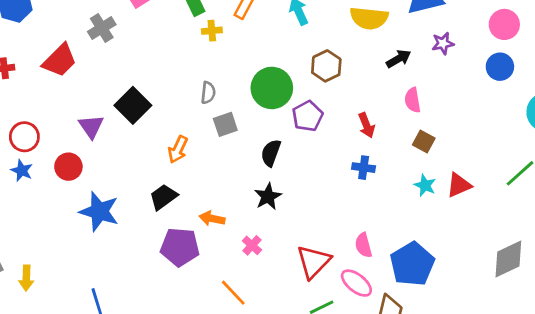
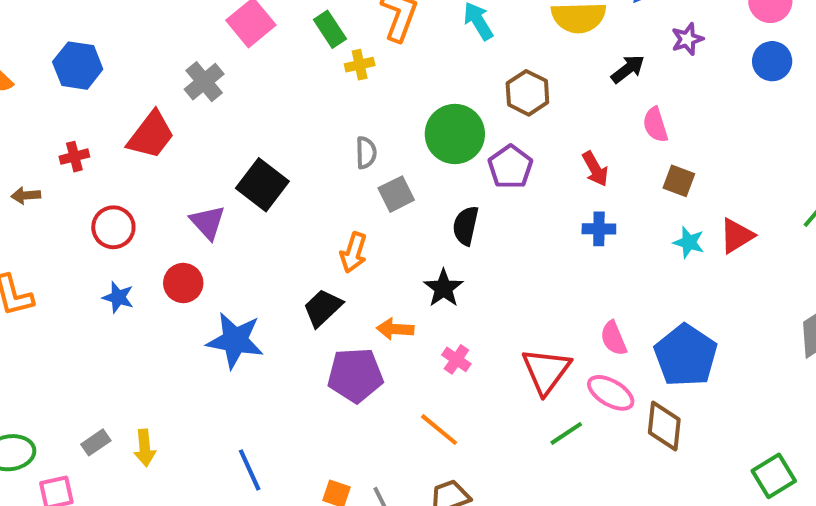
red circle: (24, 137) -> (113, 227), moved
orange arrow: (178, 149) -> (353, 253), moved
black star: (268, 197) -> (444, 288), moved

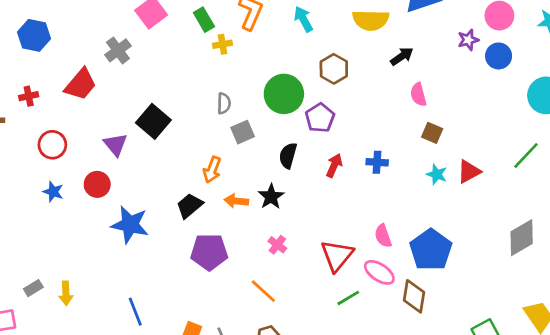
purple star: (687, 39) -> (468, 40), moved
red arrow: (595, 169) -> (334, 166), moved, turned -130
orange arrow: (395, 329) -> (236, 201), moved

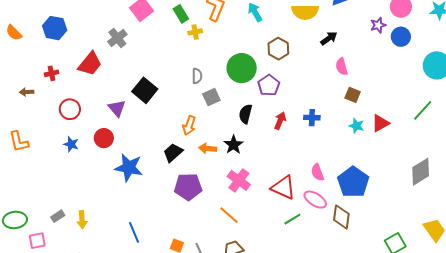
pink cross: (277, 245) -> (239, 180), size x1.6
red triangle: (337, 255) -> (283, 188), turned -44

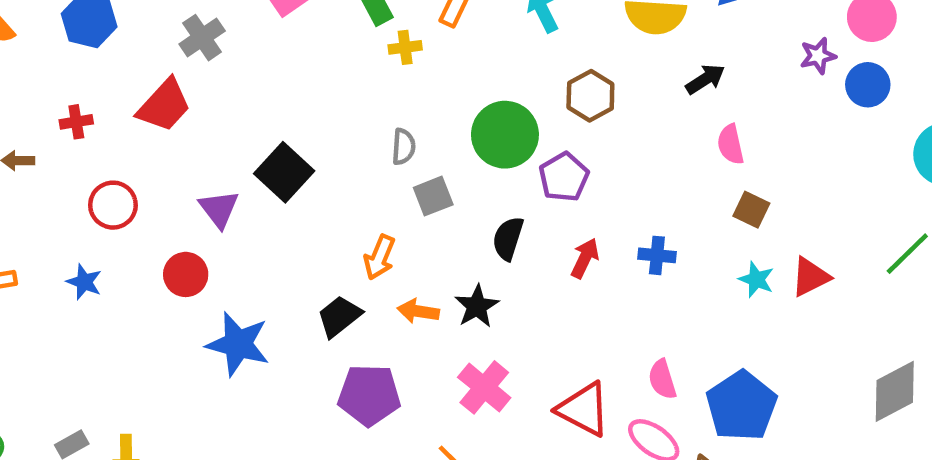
gray cross: (117, 38) -> (202, 38), moved
blue star: (71, 144) -> (84, 282), moved

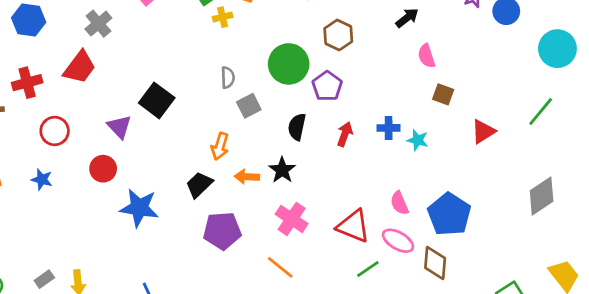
red cross: (76, 122) -> (27, 83), size x1.5
cyan star: (756, 280) -> (418, 140), moved

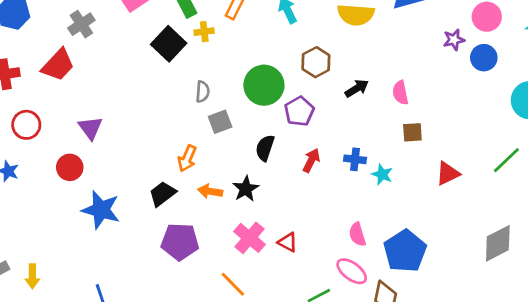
black arrow: (407, 18) -> (357, 88), moved
brown square: (443, 94) -> (412, 132), turned -30
black square: (157, 100) -> (169, 44), moved
red triangle: (353, 226) -> (288, 242), moved, size x0.6

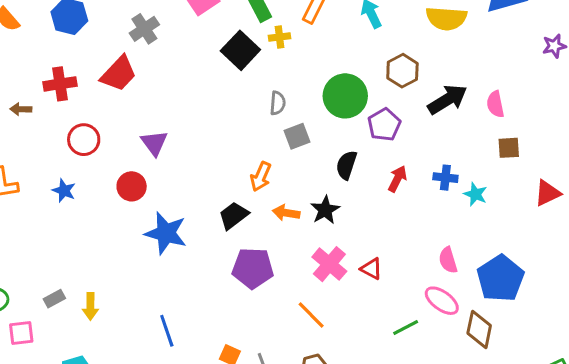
black arrow: (357, 88) -> (447, 99), size x1.5

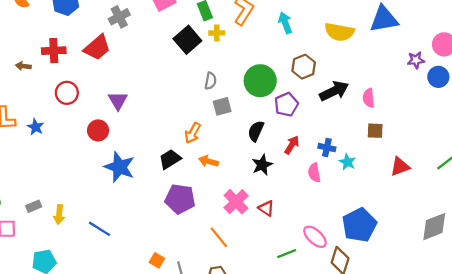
blue star: (64, 191) -> (36, 127), moved
black star: (325, 210) -> (262, 165), moved
pink semicircle: (448, 260) -> (314, 173), moved
blue line: (167, 331) -> (99, 229), moved, turned -45

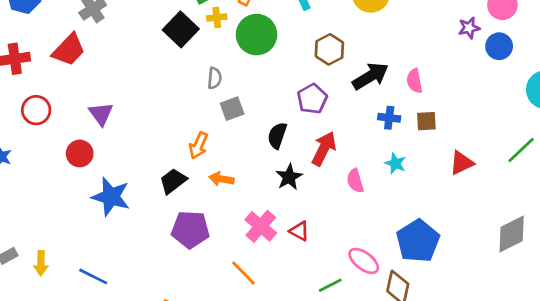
green circle: (260, 81) -> (257, 35), moved
red arrow: (292, 145) -> (324, 149), size x1.4
blue cross: (327, 148) -> (389, 118), moved

